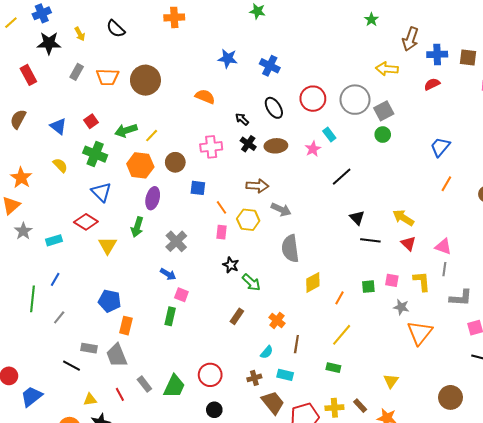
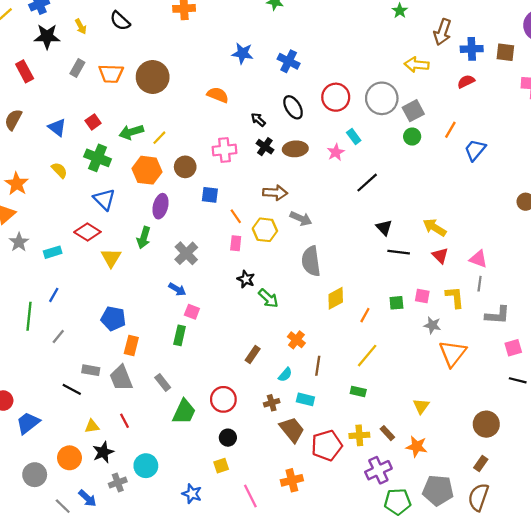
orange line: (446, 184) -> (450, 130), moved
brown rectangle: (237, 316) -> (253, 354), moved
gray rectangle: (144, 384) -> (163, 383), moved

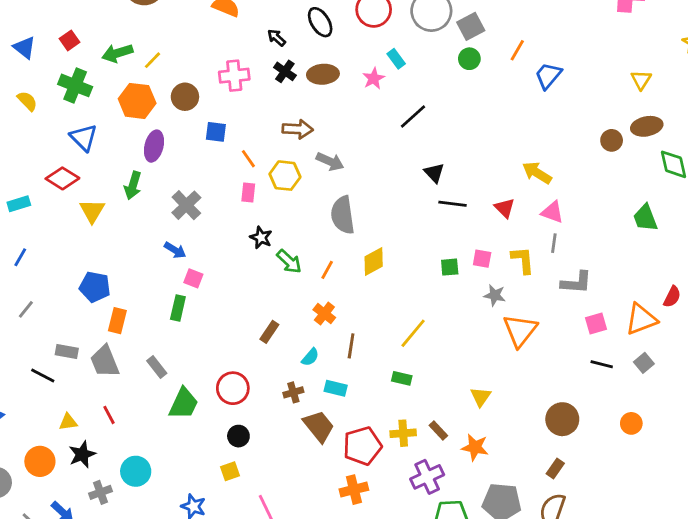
yellow arrow: (435, 228) -> (537, 173), moved
orange line: (365, 315) -> (327, 270), moved
orange cross: (292, 480) -> (354, 490), moved

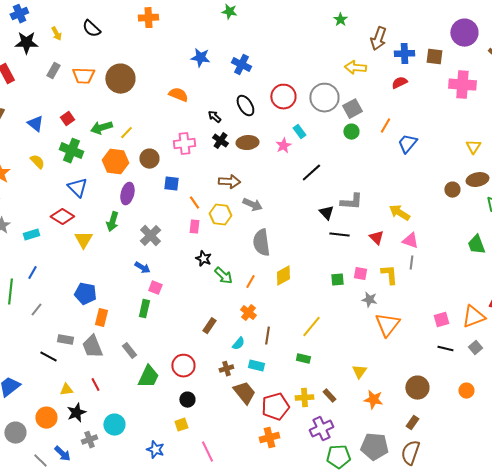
gray L-shape: (576, 283) -> (351, 202), moved
orange star: (475, 447) -> (373, 400), moved

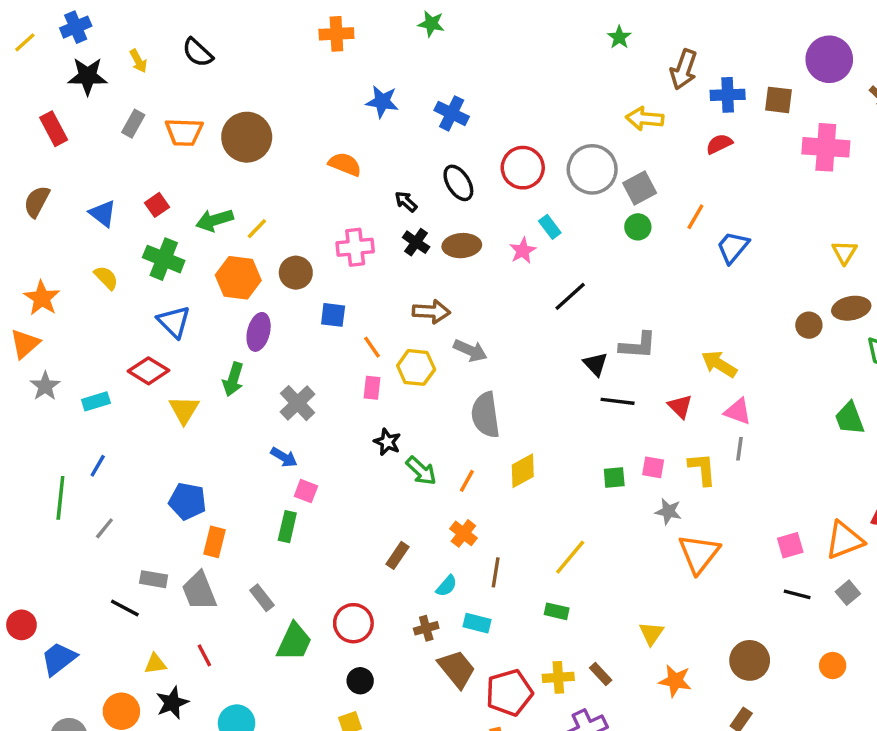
orange cross: (148, 18) -> (336, 34), moved

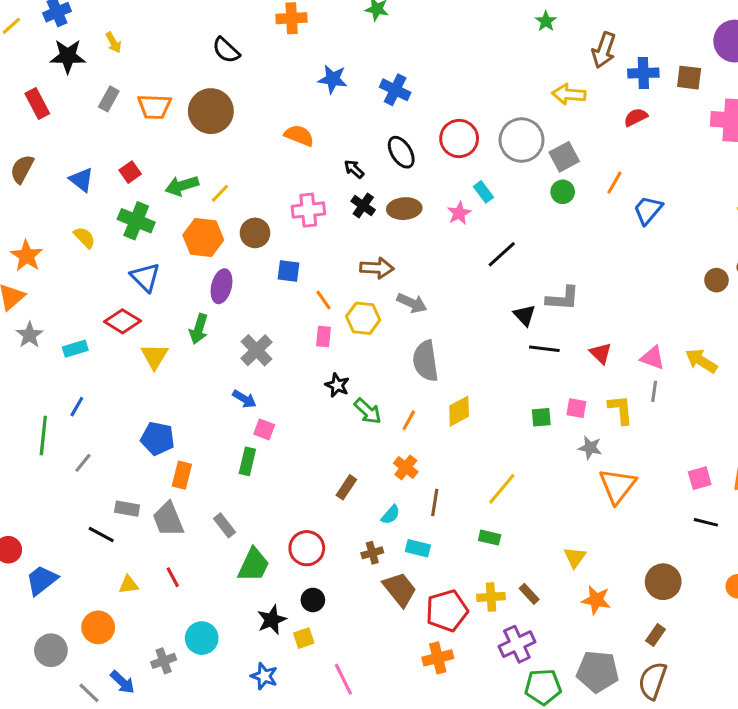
black semicircle: (198, 52) -> (226, 50), moved
yellow arrow: (719, 364) -> (701, 361), moved
black star: (172, 703) -> (272, 620), moved

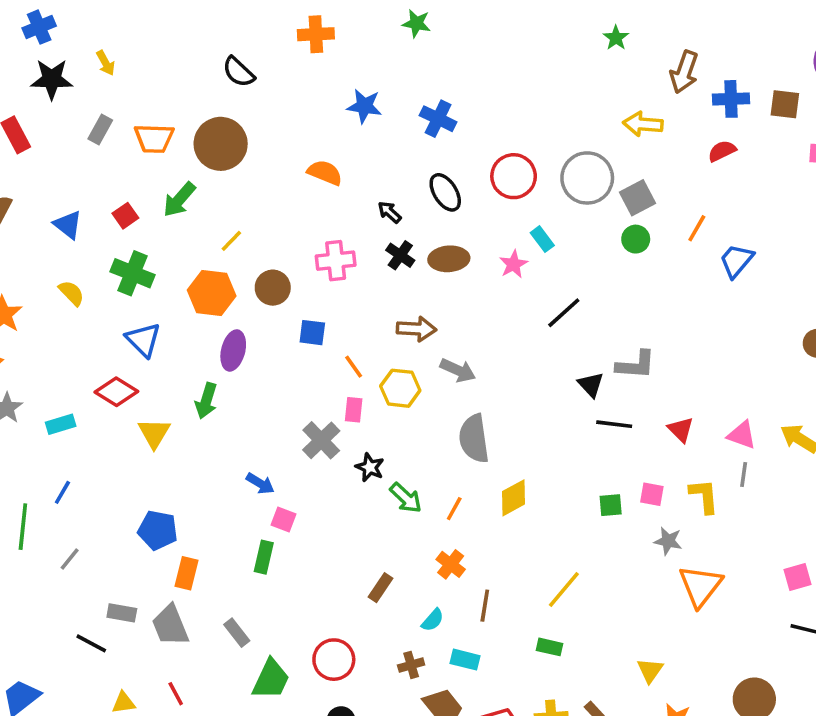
green arrow: (182, 186) -> (179, 200), moved, turned -32
gray cross: (257, 350) -> (321, 440), moved

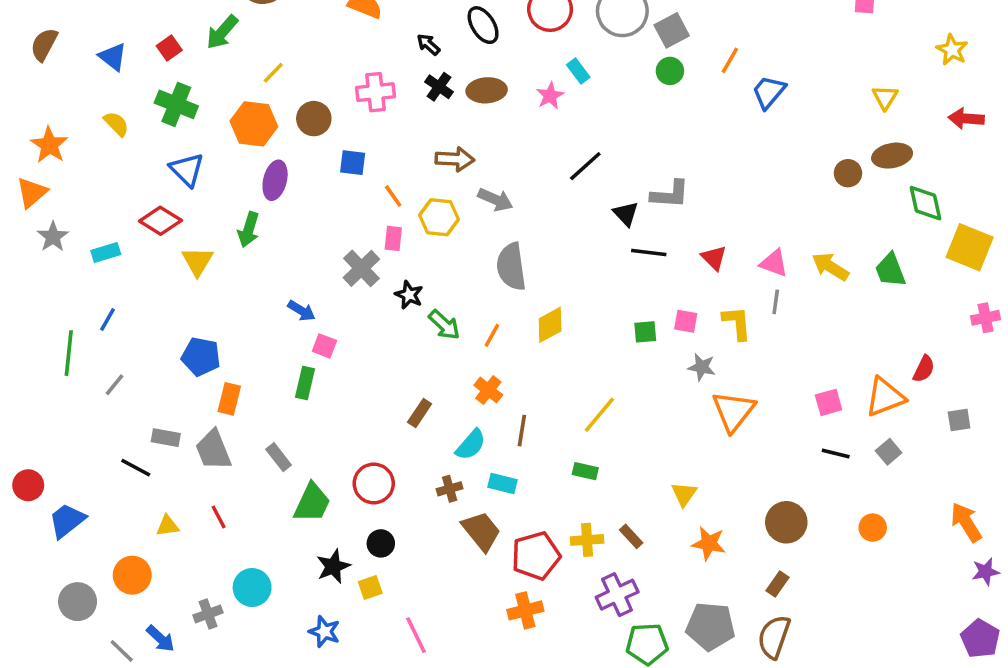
black line: (564, 313) -> (585, 166), moved
cyan semicircle: (433, 620) -> (471, 445), size x1.4

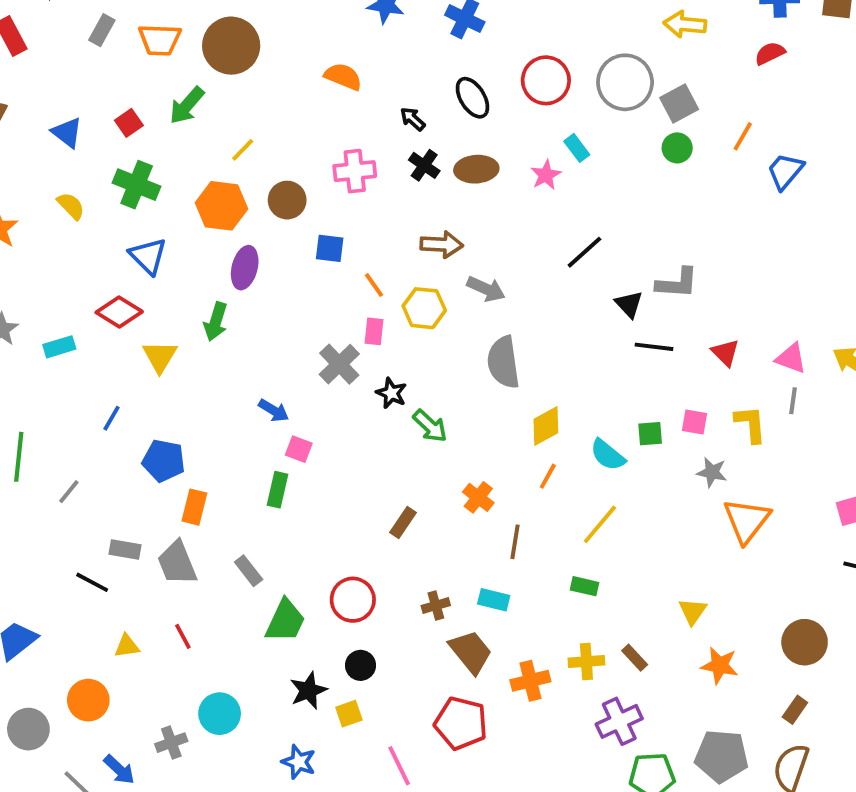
blue line: (108, 320) -> (111, 418), moved
orange line: (492, 335) -> (548, 476), moved
cyan semicircle: (471, 445) -> (608, 455), moved, turned 88
red pentagon: (536, 556) -> (461, 723), moved, turned 30
orange cross: (525, 610) -> (530, 681), moved

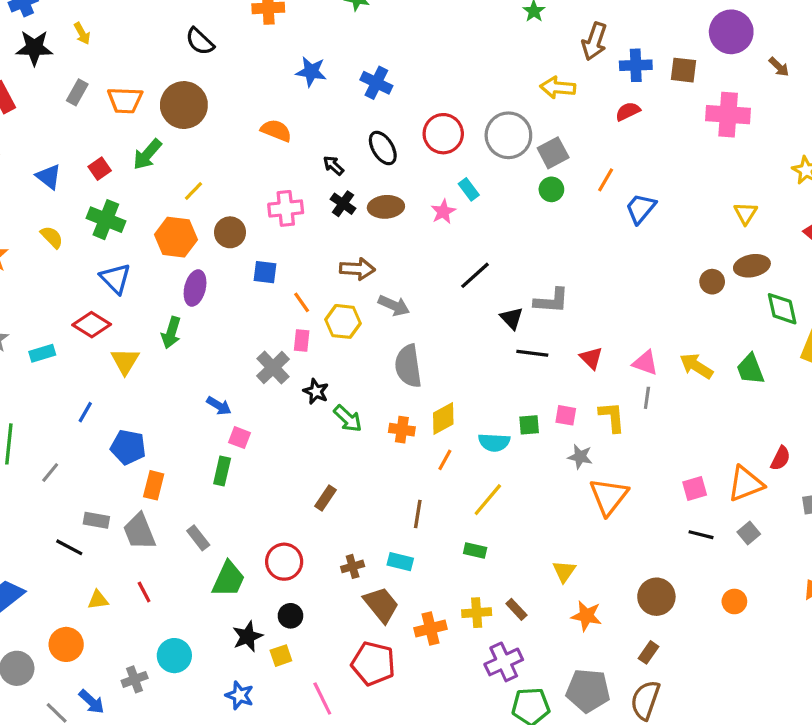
cyan semicircle: (608, 455) -> (494, 442), turned -36
orange cross: (478, 497) -> (402, 430), moved, turned -30

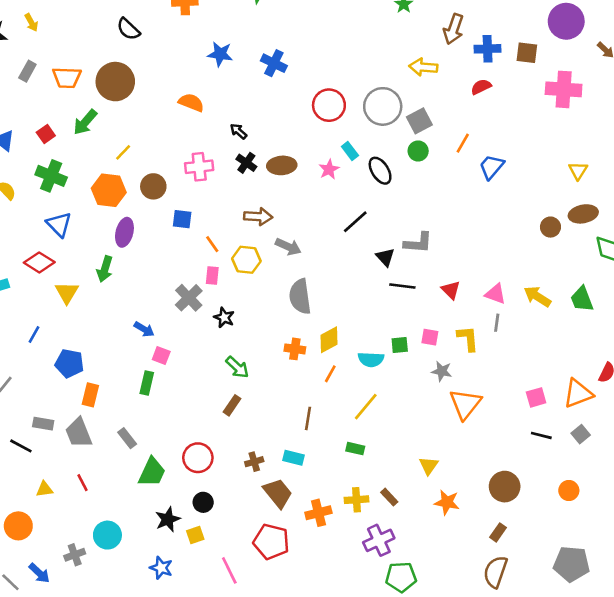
black ellipse: (383, 148) -> (380, 171), moved
green arrow: (348, 418) -> (237, 367), moved
gray pentagon: (588, 691) -> (571, 564), moved

